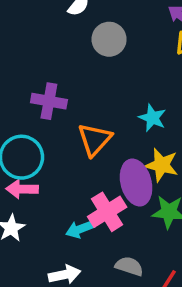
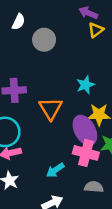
cyan star: (152, 118) -> (85, 85), turned -30
pink cross: (107, 212) -> (86, 153), moved, turned -30

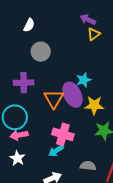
gray circle: (44, 40) -> (41, 52), moved
purple ellipse: (85, 130) -> (72, 95), moved
pink cross: (86, 153) -> (63, 134), moved

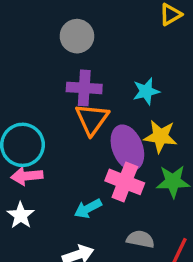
purple cross: (24, 83) -> (84, 88), moved
purple ellipse: (72, 95) -> (127, 148), moved
pink cross: (63, 134) -> (125, 182), moved

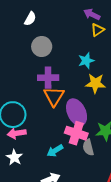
cyan star: (146, 91) -> (86, 61), moved
yellow star: (160, 136) -> (95, 83), moved
gray semicircle: (141, 239) -> (88, 147), moved, turned -112

